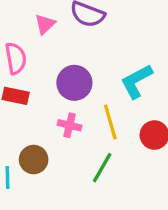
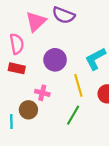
pink triangle: (45, 24) -> (36, 22), size x1.5
pink cross: (69, 125) -> (42, 93), moved

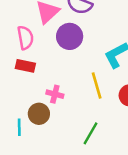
purple circle: (55, 60) -> (70, 36), moved
green line: (73, 115) -> (90, 133), moved

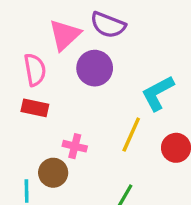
yellow line: (97, 86) -> (131, 135), turned 40

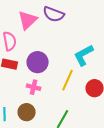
purple circle: (95, 68) -> (38, 62), moved
brown circle: (53, 173) -> (27, 112), moved

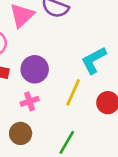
pink cross: (34, 87) -> (30, 101), turned -32

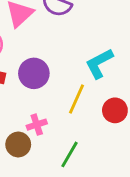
pink cross: (30, 101) -> (37, 125), moved

